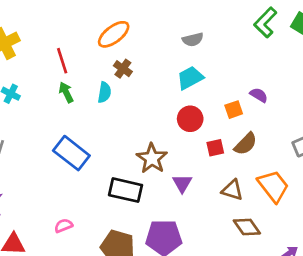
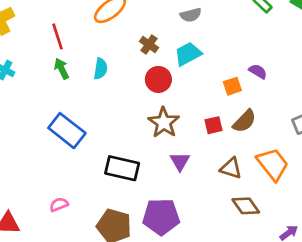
brown cross: (123, 69) -> (149, 45), moved
red circle: (190, 119) -> (158, 79), moved
brown star: (152, 158) -> (164, 122), moved

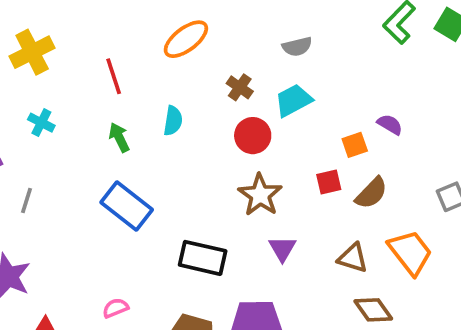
green arrow: (62, 69) -> (119, 137), moved
red square: (214, 125) -> (329, 182), moved

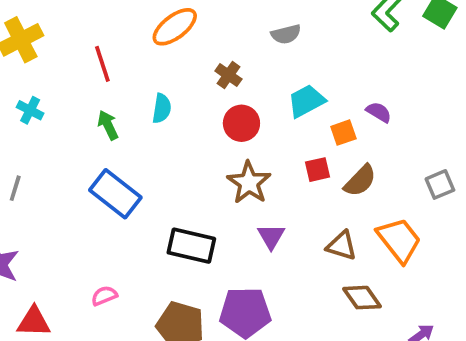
cyan trapezoid: (293, 100) -> (306, 101), moved

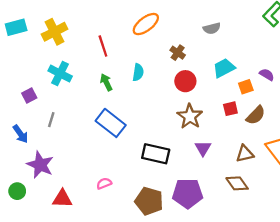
cyan cross: (30, 110) -> (60, 73), size x1.5
brown triangle: (342, 246) -> (245, 154), turned -30
brown diamond: (362, 298) -> (237, 183), moved

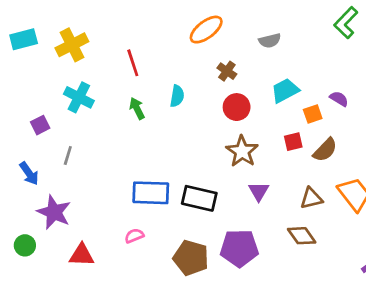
orange ellipse: (146, 24) -> (206, 30), moved
blue rectangle: (111, 123) -> (151, 193), moved, turned -36

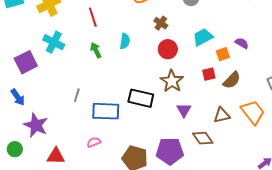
purple square: (40, 125) -> (26, 62), size x1.6
gray line: (68, 155) -> (77, 95), moved
black rectangle: (199, 198) -> (141, 98), moved
brown diamond: (302, 236) -> (203, 138), moved

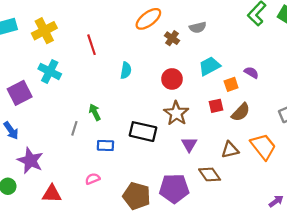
brown cross: (161, 23) -> (172, 38), moved
green arrow: (96, 50) -> (95, 112), moved
blue rectangle: (106, 111) -> (105, 145), size x0.6

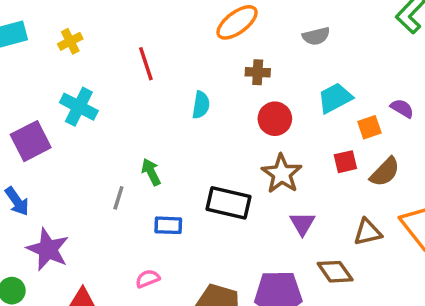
yellow cross: (44, 31) -> (70, 41), size x0.6
brown cross: (172, 38) -> (258, 72), moved, turned -32

